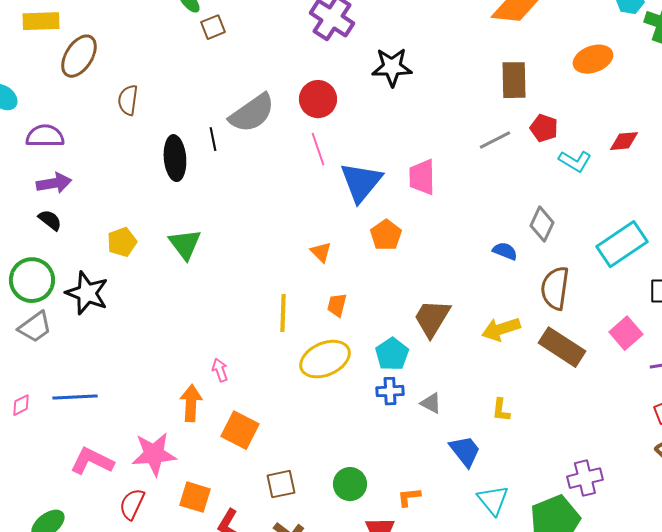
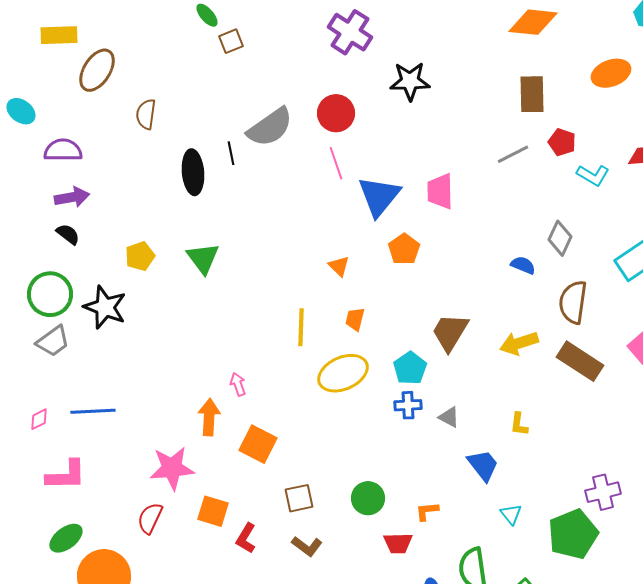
pink L-shape: (92, 461) -> (66, 475), moved, turned 153
cyan triangle: (493, 500) -> (511, 514), size x0.7

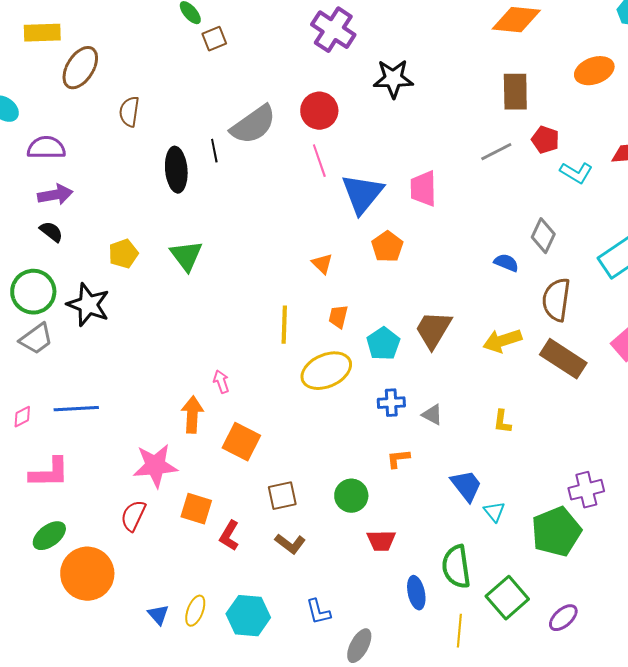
cyan pentagon: (410, 368) -> (383, 344), moved
blue trapezoid: (483, 465) -> (466, 486), moved
orange L-shape: (427, 511) -> (398, 459), moved

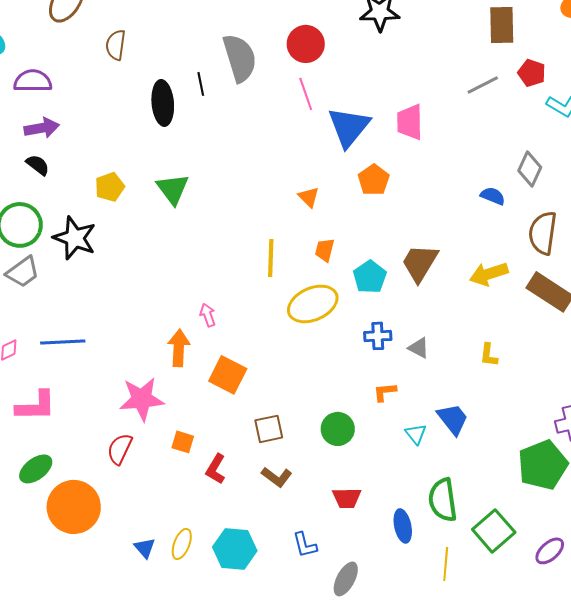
gray semicircle: (253, 125) -> (240, 58), turned -72
orange square: (196, 509) -> (183, 442), size x0.7
cyan triangle: (494, 512) -> (416, 434), moved
red trapezoid: (381, 541) -> (347, 498), moved

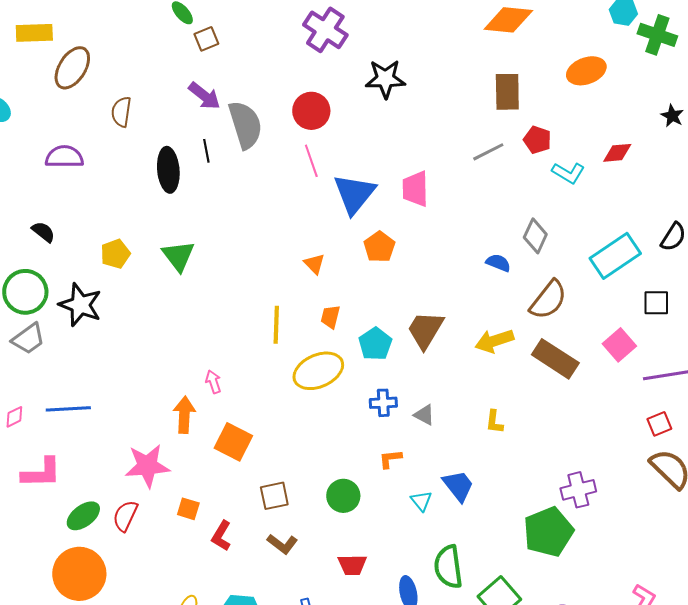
purple semicircle: (33, 81) -> (64, 157), moved
purple arrow: (42, 128) -> (204, 96), moved, turned 48
brown semicircle: (543, 233) -> (548, 300), turned -150
green ellipse: (36, 469) -> (83, 516), moved

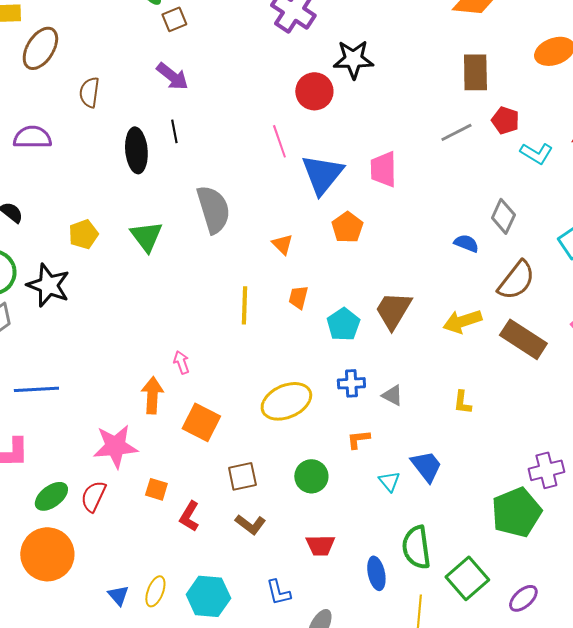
red circle: (311, 111) -> (314, 91), moved
gray semicircle: (245, 125) -> (213, 209), moved
yellow ellipse: (318, 371) -> (286, 401), moved

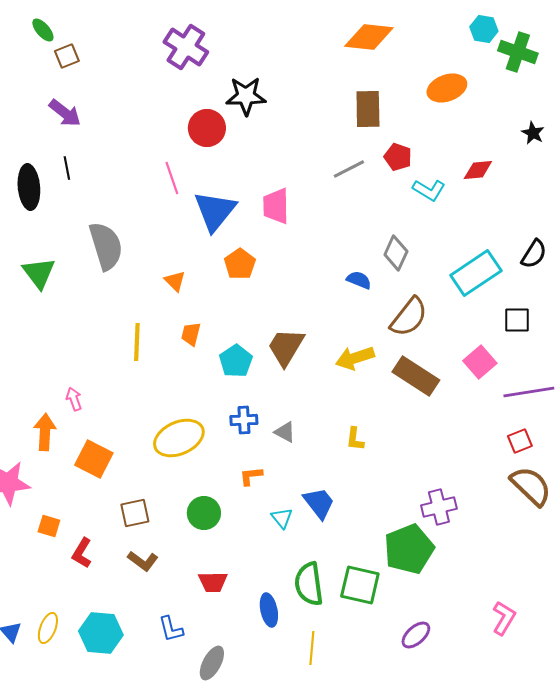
green square: (467, 578) -> (360, 585), moved, turned -36

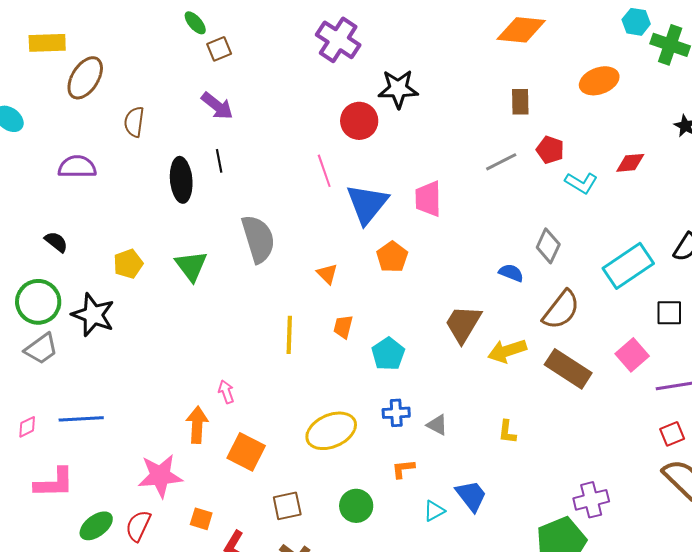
brown rectangle: (368, 109) -> (520, 102), size x0.7
brown trapezoid: (286, 347) -> (463, 324), moved
cyan triangle: (282, 518) -> (434, 511), turned 40

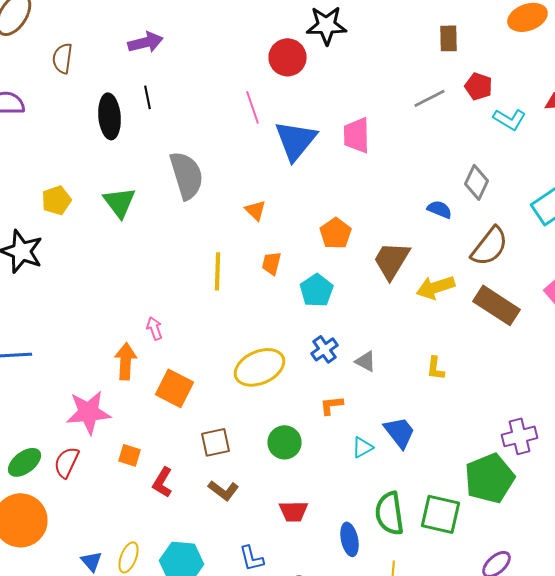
purple arrow: (217, 106) -> (146, 42), turned -52
orange pentagon: (392, 257) -> (336, 233), moved
blue cross: (396, 413) -> (324, 349), turned -32

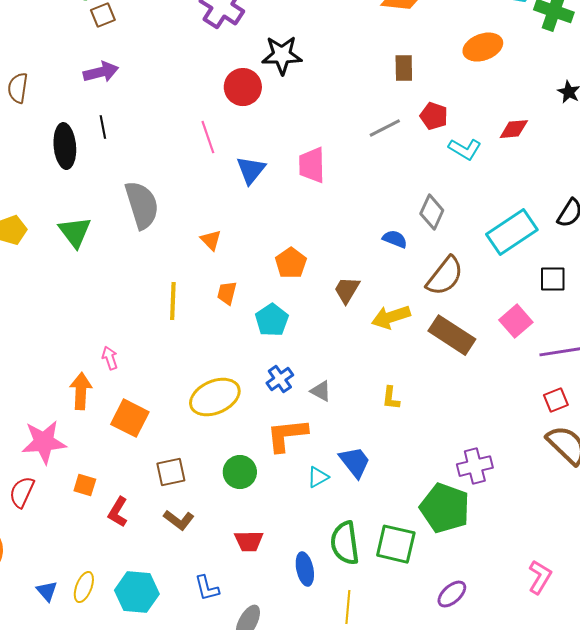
blue triangle: (296, 140) -> (251, 170), size x0.7
brown trapezoid: (392, 260) -> (347, 290), size x0.7
orange L-shape: (332, 405) -> (287, 435), size x1.8
green pentagon: (490, 478) -> (445, 508), turned -30

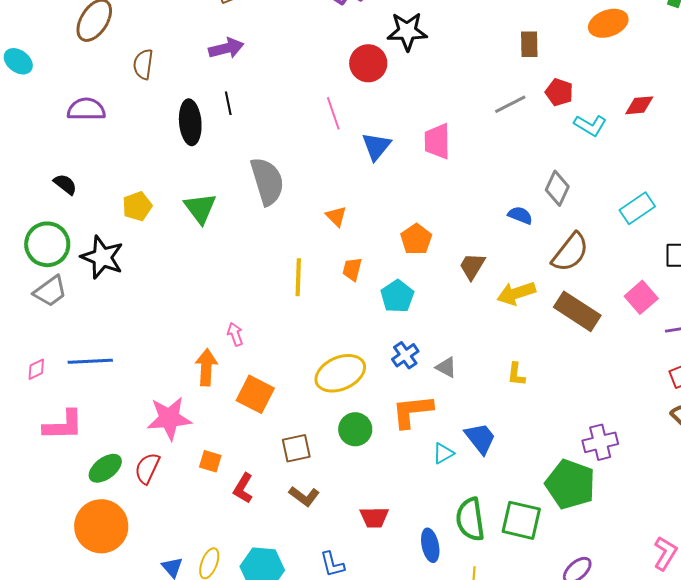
cyan rectangle: (512, 232) -> (637, 208), size x0.7
green circle: (240, 472) -> (355, 429), moved

